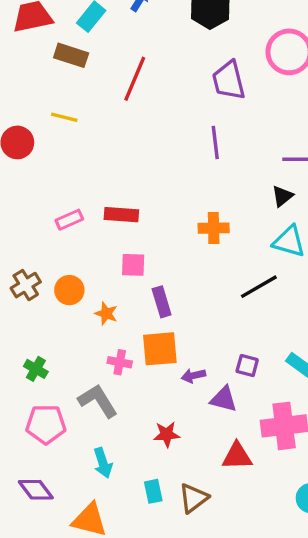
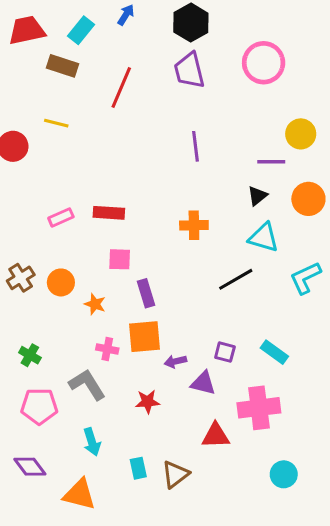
purple trapezoid: (229, 80) -> (189, 70), moved
red star: (167, 434) -> (148, 402), moved

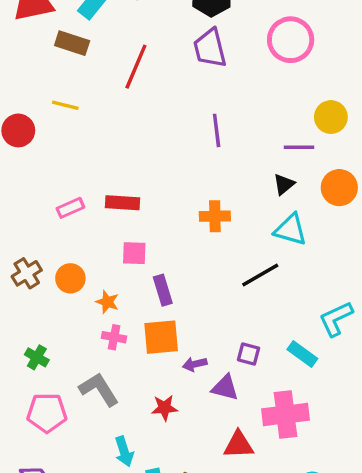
cyan L-shape: (305, 278) -> (336, 319), moved
pink cross: (107, 349) -> (114, 337), moved
cyan arrow: (92, 442) -> (124, 451), moved

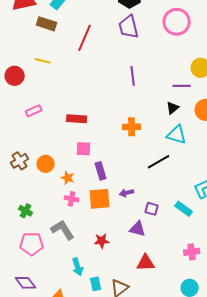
pink rectangle: (70, 208) -> (34, 111), moved
purple arrow: (195, 364) -> (127, 193), moved
pink cross: (285, 414) -> (192, 252), moved, size x0.6

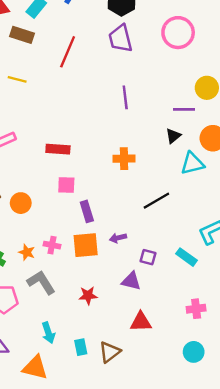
cyan triangle: (177, 135) -> (192, 163), moved, turned -30
orange star: (68, 178) -> (27, 252), moved
cyan arrow: (78, 267) -> (48, 333), moved

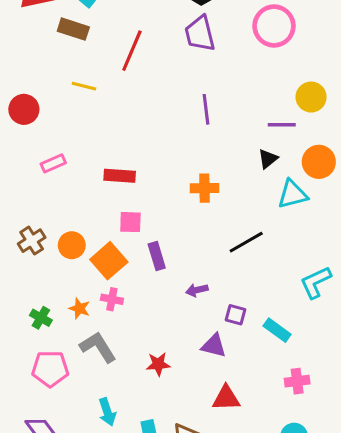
yellow line: (17, 79) -> (84, 86), moved
orange square: (86, 245) -> (109, 261), moved, turned -36
cyan rectangle: (186, 257) -> (277, 330), moved

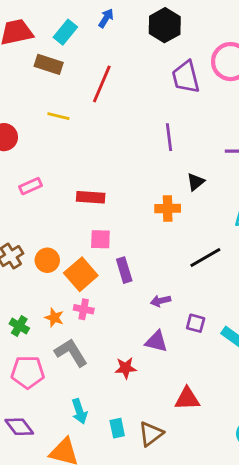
purple trapezoid: (200, 34) -> (186, 77), moved
black triangle: (268, 159) -> (196, 182), moved
purple triangle: (214, 346) -> (156, 341), moved

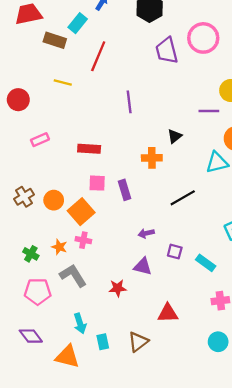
cyan rectangle: (65, 32) -> (78, 23), moved
purple line: (169, 137) -> (129, 102), moved
purple rectangle: (124, 270) -> (124, 190), moved
cyan rectangle: (117, 428) -> (103, 342), moved

